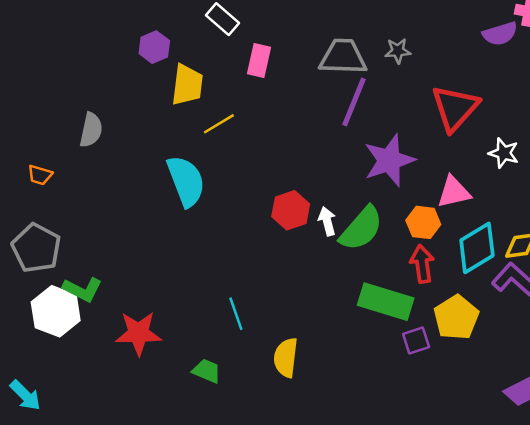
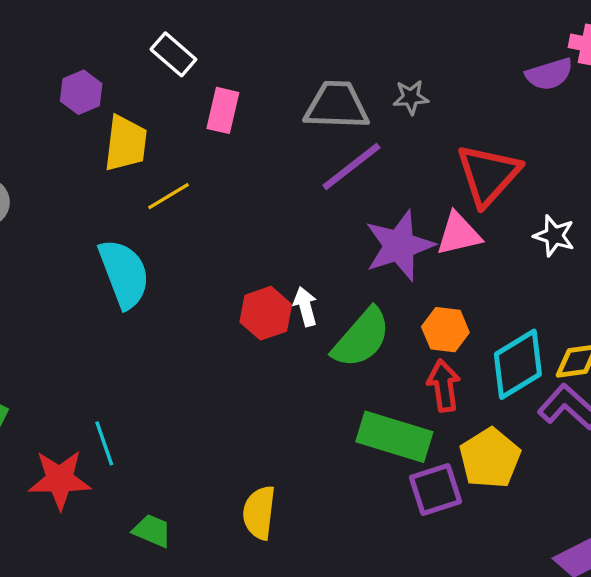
purple line: (354, 102) -> (351, 166), turned 30
pink triangle: (454, 192) -> (459, 234), moved
white arrow: (327, 221) -> (305, 307), moved
cyan line: (236, 314) -> (104, 443), moved
purple square: (416, 341) -> (436, 490), size x1.4

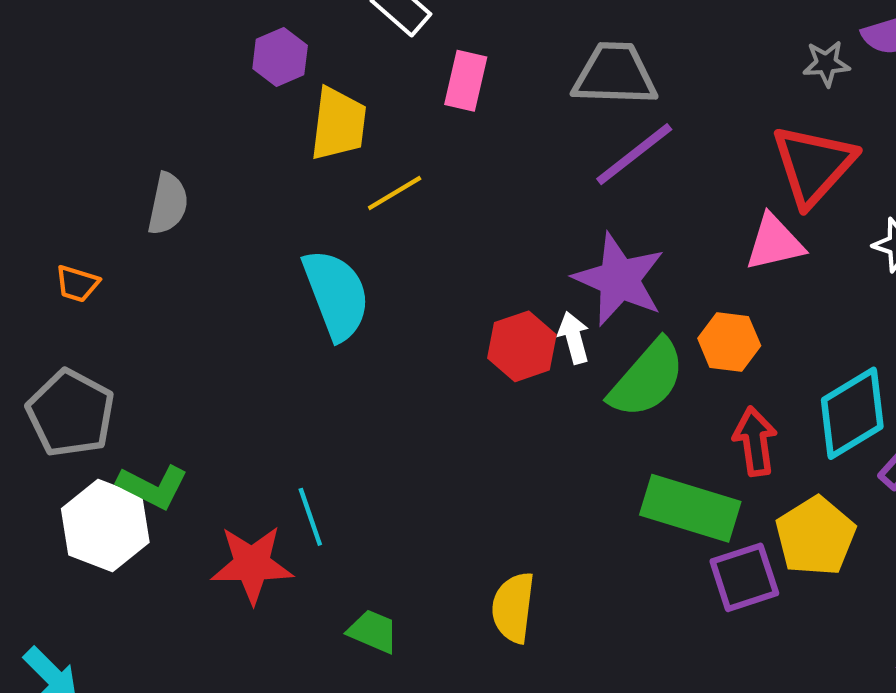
gray star: (411, 97) -> (826, 63), moved
purple star: (399, 246) -> (619, 279), moved, turned -30
orange hexagon: (445, 330) -> (729, 342), moved

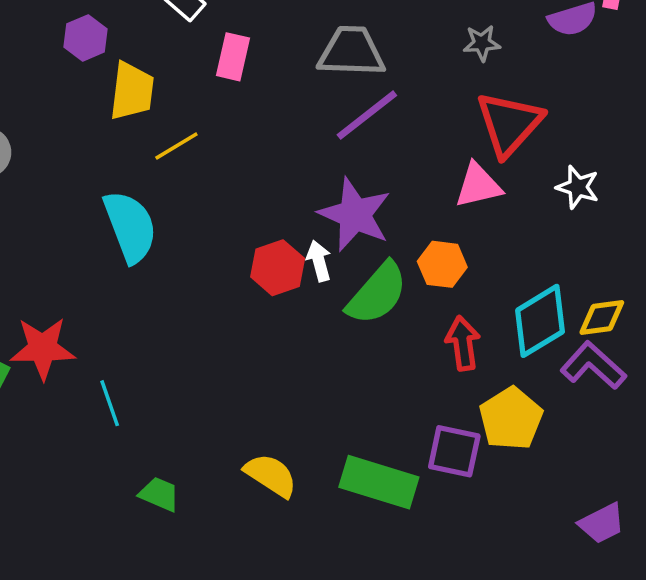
gray star: (826, 63) -> (482, 43), moved
green rectangle: (690, 508) -> (379, 482), moved
red star: (252, 564) -> (43, 348), moved
purple square: (744, 577) -> (454, 451), turned 30
yellow semicircle: (513, 608) -> (271, 475), turned 116

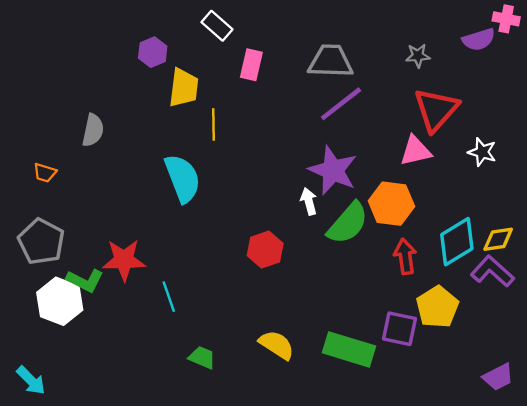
yellow line: (176, 146) -> (214, 124), turned -60
orange hexagon: (442, 264) -> (391, 204), size x1.4
red hexagon: (278, 268) -> (265, 250), moved

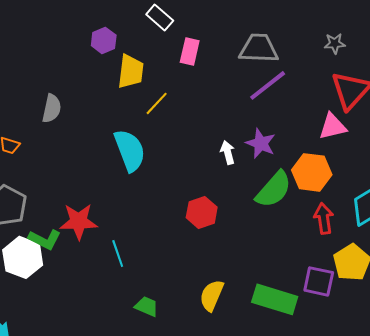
yellow line: (214, 124) -> (157, 103), turned 44
purple star: (333, 170) -> (261, 143), size x0.7
white arrow: (309, 201) -> (228, 152), moved
yellow semicircle: (277, 345) -> (212, 295), turned -100

